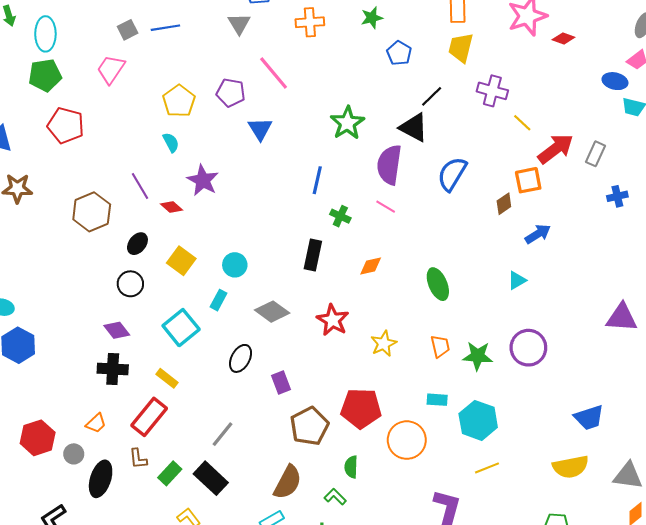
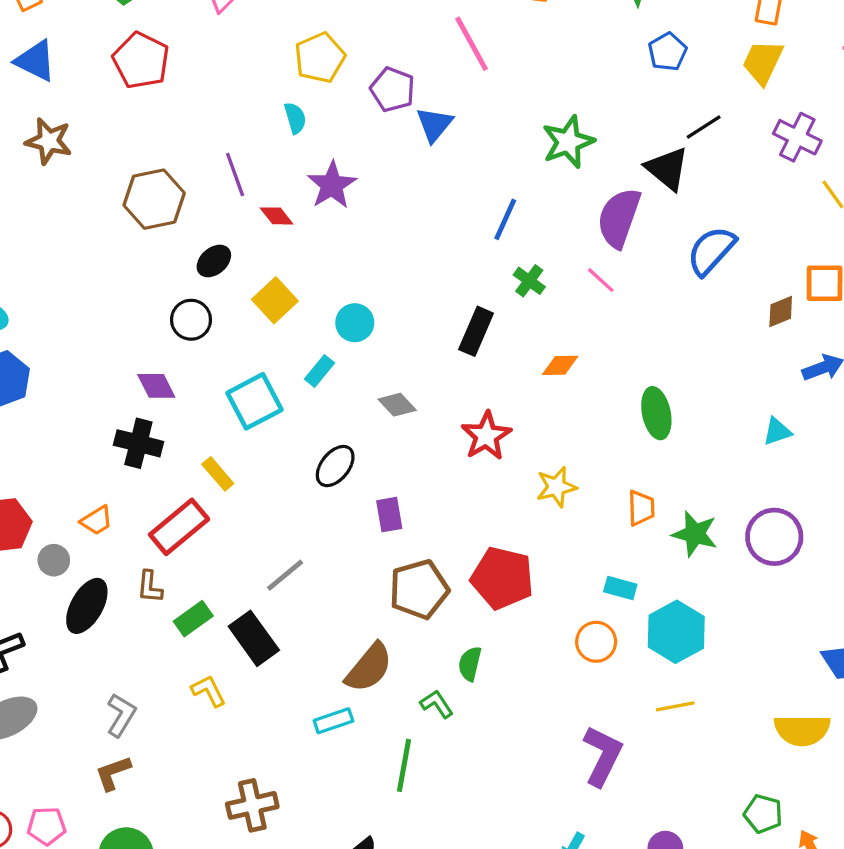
purple pentagon: (231, 93) -> (393, 89), moved
gray diamond: (272, 312) -> (397, 405), size x0.7
orange circle: (407, 440) -> (596, 642), moved, size x0.7

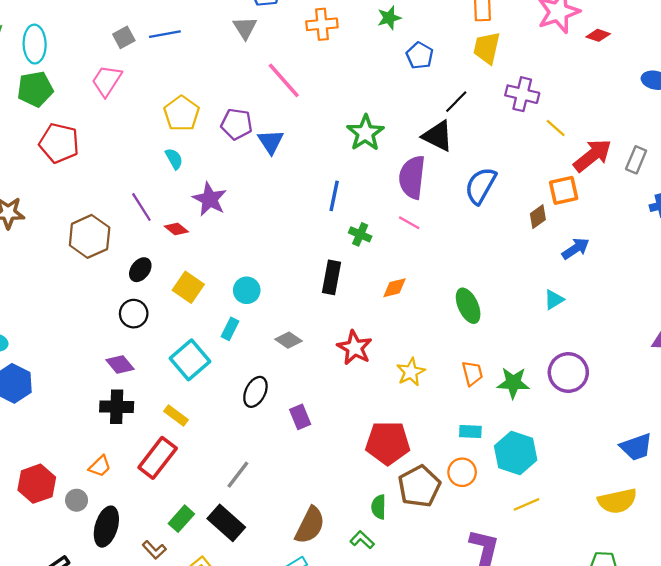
brown L-shape: (150, 587) -> (154, 550), moved, turned -35
brown pentagon: (419, 589) -> (419, 486), moved

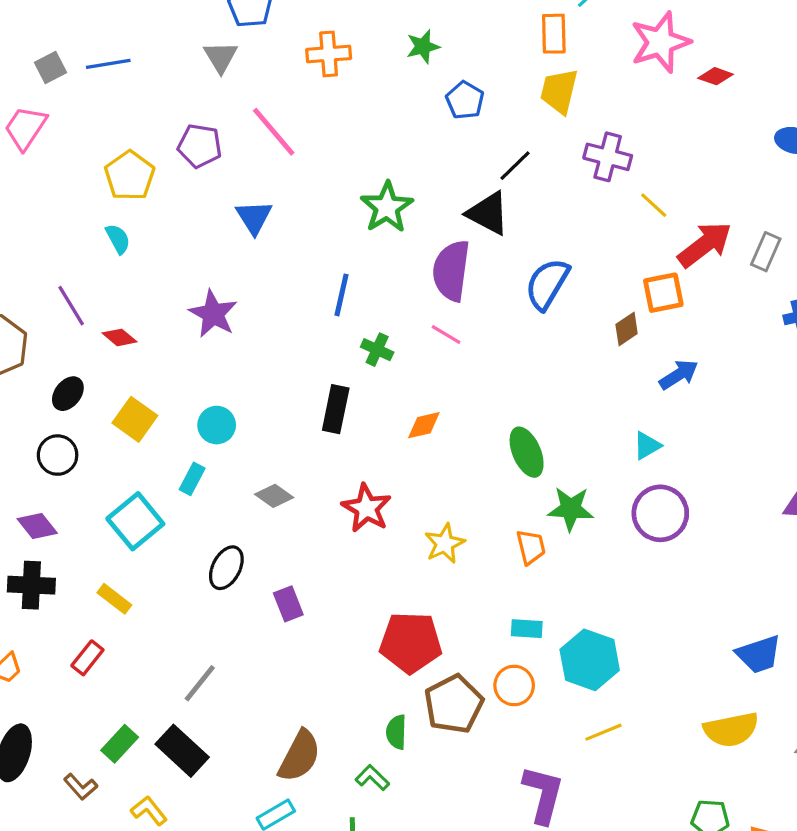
purple pentagon: (237, 124) -> (200, 146), moved
purple star: (210, 199) -> (213, 314), moved
purple circle: (568, 372) -> (660, 513), moved
green star: (513, 383) -> (571, 509), moved
red rectangle: (158, 458) -> (87, 658), size x0.6

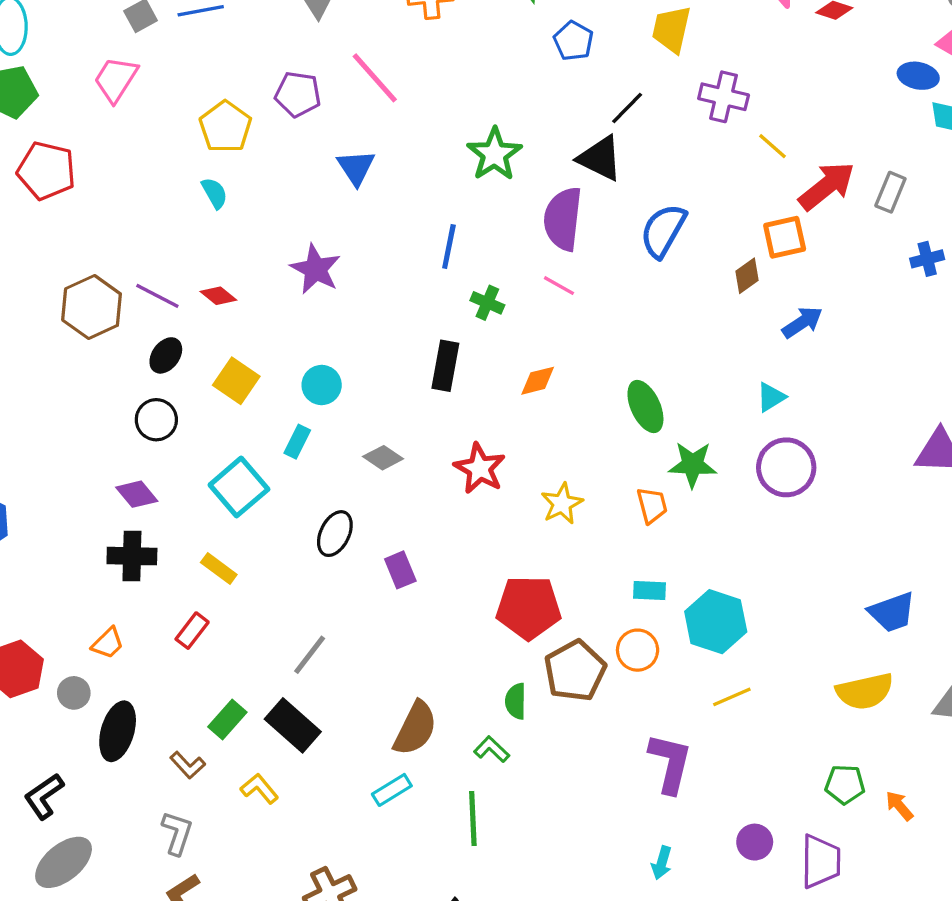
purple line: (71, 306) -> (157, 296), moved, turned -30

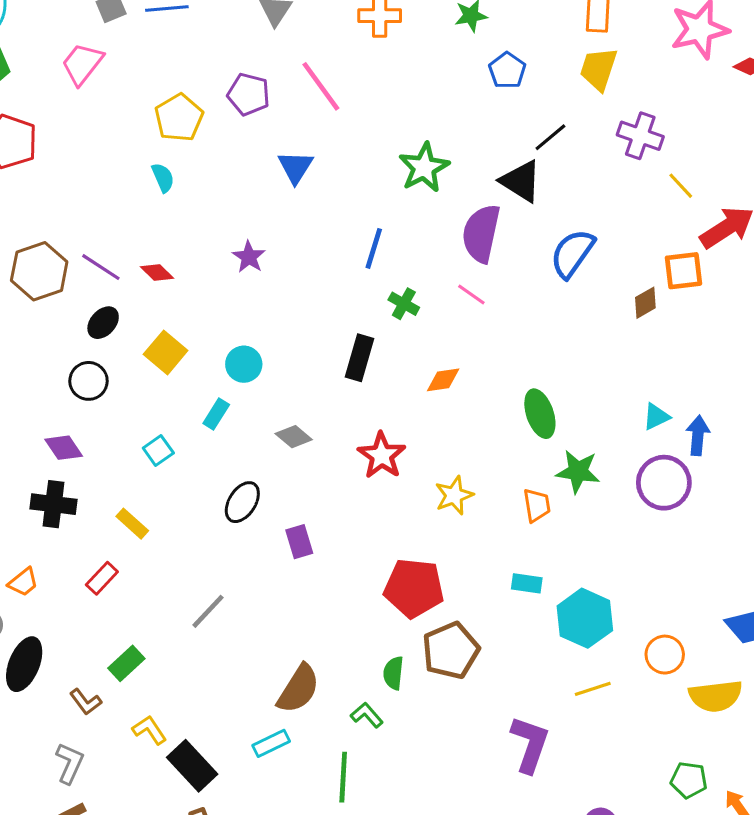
purple star: (316, 269) -> (249, 257), size x0.7
blue arrow: (802, 322) -> (698, 435), moved, turned -57
cyan square: (239, 487) -> (158, 451), size x0.6
orange circle: (638, 650) -> (665, 655), moved
black rectangle: (293, 725) -> (192, 766), moved

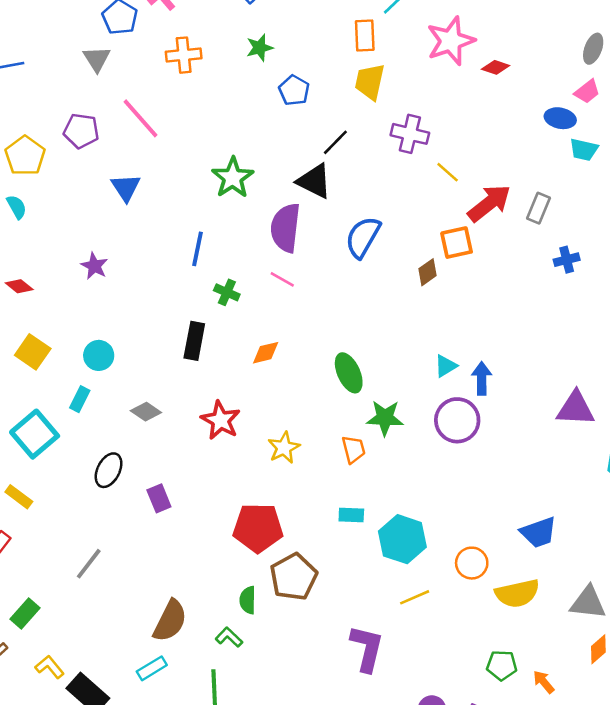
cyan square: (158, 451) -> (35, 434), size x1.8

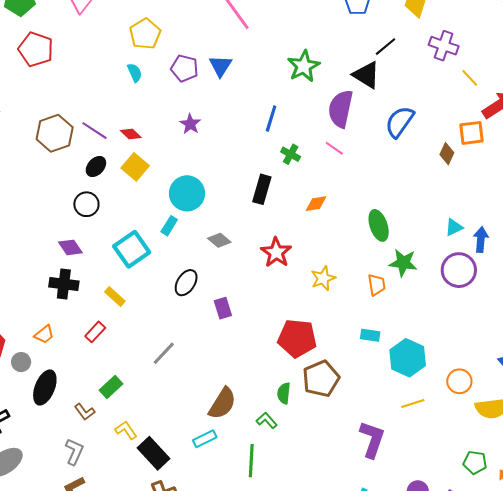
purple pentagon: (81, 131) -> (184, 68), moved
brown diamond: (427, 272) -> (447, 154), turned -35
yellow square: (33, 352) -> (135, 167), moved
cyan circle: (99, 355) -> (187, 193), size x1.5

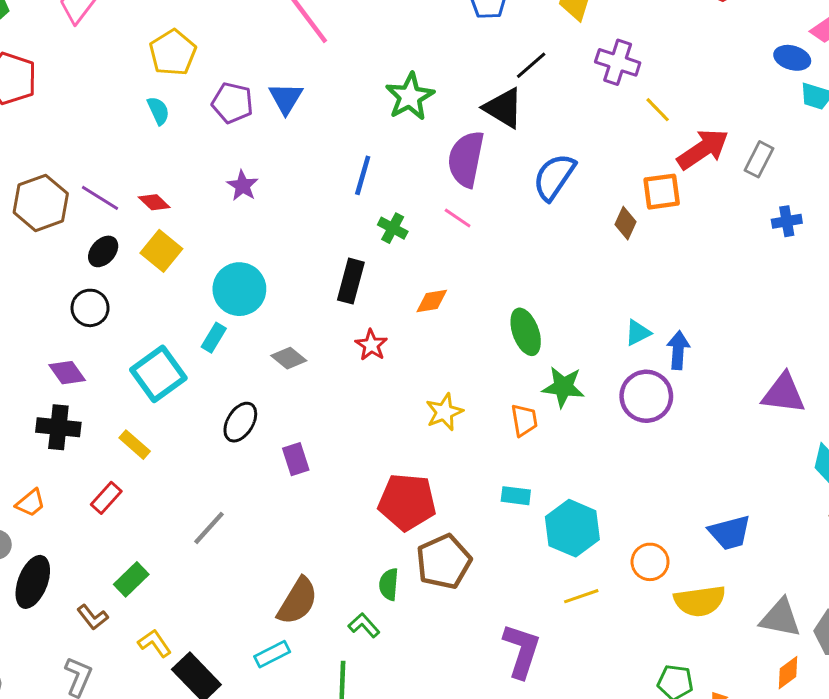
red star: (276, 252) -> (371, 345), moved, size x0.7

